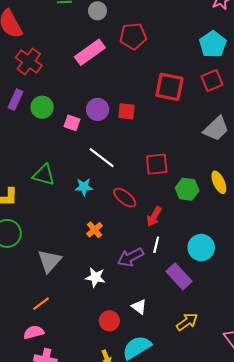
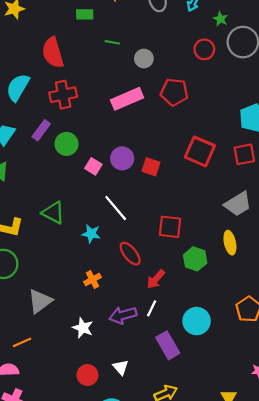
red cross: (29, 62) -> (63, 95), turned 30
yellow ellipse: (219, 182) -> (230, 243), moved

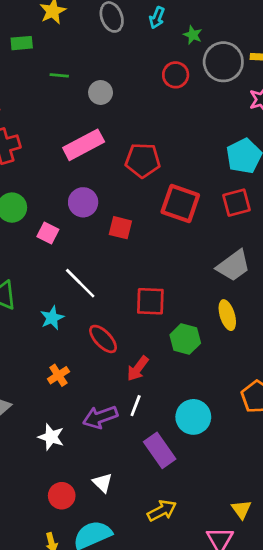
red pentagon: (174, 92) -> (143, 160), moved
purple circle: (122, 158) -> (83, 202), moved
cyan star: (91, 234) -> (52, 318), turned -30

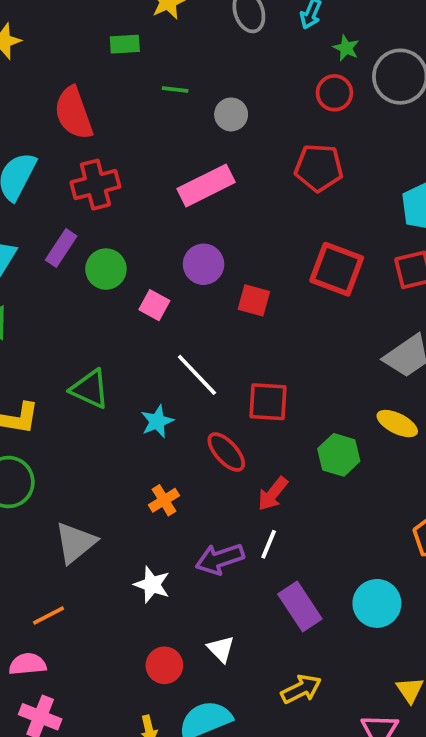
green star: (193, 35) -> (346, 48), moved
red pentagon: (143, 160) -> (319, 168), moved
red square: (150, 301) -> (268, 402), moved
yellow ellipse: (227, 315) -> (397, 424), turned -48
cyan circle: (193, 417) -> (377, 603), moved

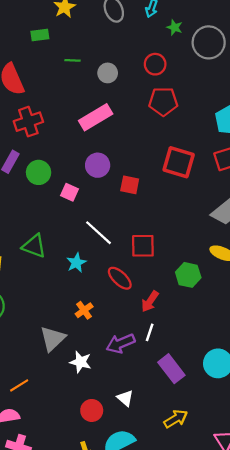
red circle: (334, 93) -> (155, 64), moved
gray triangle: (75, 543) -> (53, 339), moved

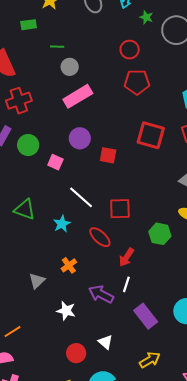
gray circle: (108, 73) -> (70, 67), moved
gray triangle: (53, 339) -> (37, 281), moved, size x0.7
purple arrow: (121, 343) -> (101, 294), turned 50

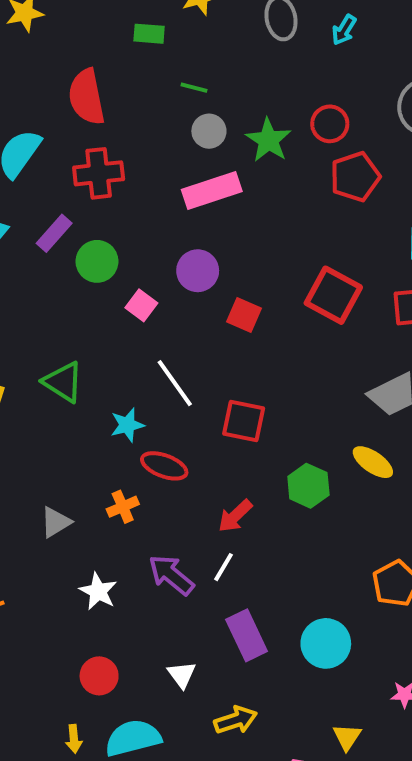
green star: (146, 17) -> (268, 140), moved, size x1.6
red pentagon: (137, 82) -> (355, 177), moved, turned -30
red ellipse: (100, 237) -> (164, 466), moved, turned -35
white triangle: (105, 342) -> (182, 675), moved

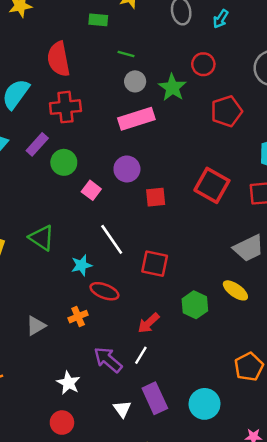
red circle: (330, 124) -> (203, 64), moved
red square: (244, 315) -> (156, 197), turned -30
white star: (98, 591) -> (68, 383), moved
white triangle: (182, 675) -> (122, 409), moved

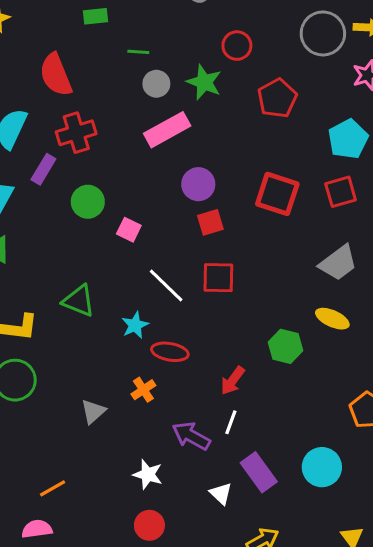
purple rectangle: (37, 144) -> (43, 169), moved
purple circle: (127, 169) -> (198, 184), moved
red square: (155, 264) -> (218, 278), moved

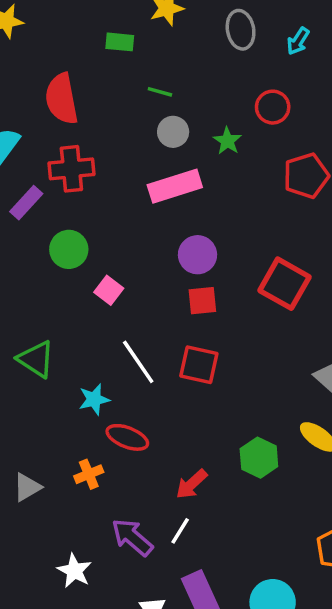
green star: (204, 82) -> (227, 141), size x0.7

